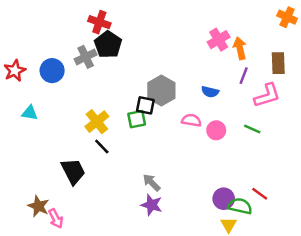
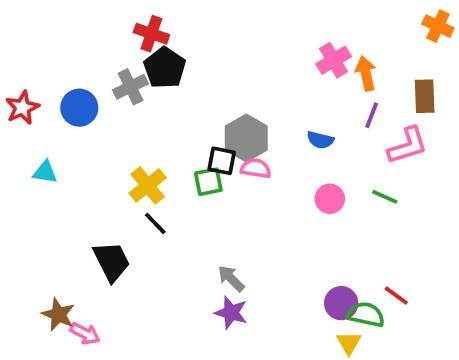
pink semicircle: (191, 120) -> (256, 168), moved
pink arrow: (56, 219) -> (85, 334), turned -36

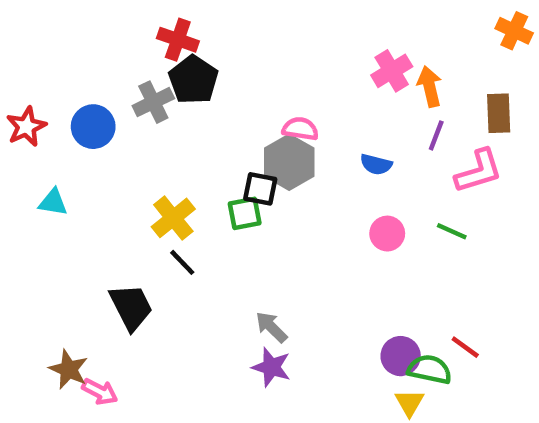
pink semicircle: (256, 168) -> (300, 129), moved

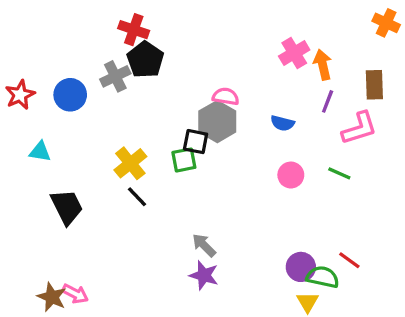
black trapezoid: (131, 307) -> (67, 207), moved
brown star: (69, 369) -> (52, 297), moved

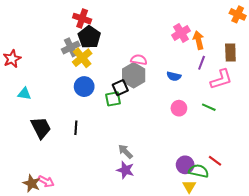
blue circle: (70, 95) -> (84, 87), moved
black square: (196, 142) -> (120, 88), turned -35
yellow cross: (130, 163) -> (82, 58), moved
black line: (137, 197) -> (76, 128), moved, turned 48

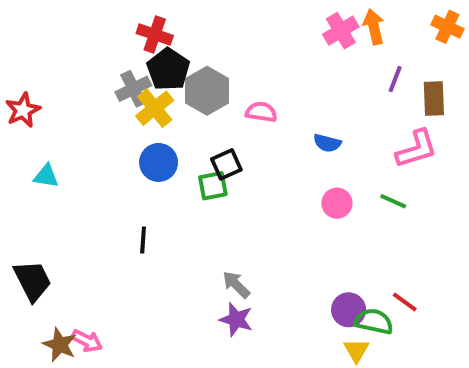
pink cross: (181, 33) -> (341, 31), moved
orange arrow: (199, 40) -> (374, 27), moved
purple line: (202, 63) -> (395, 79), moved
gray hexagon: (134, 75) -> (207, 91), moved
black trapezoid: (41, 128) -> (33, 281), moved

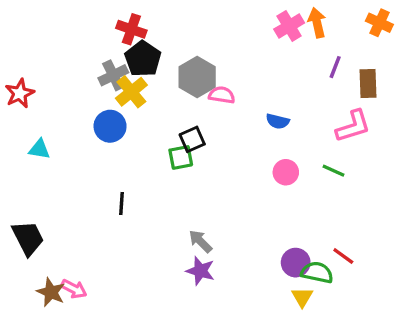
gray hexagon: (207, 91) -> (197, 77), moved
blue circle: (159, 162) -> (110, 126), moved

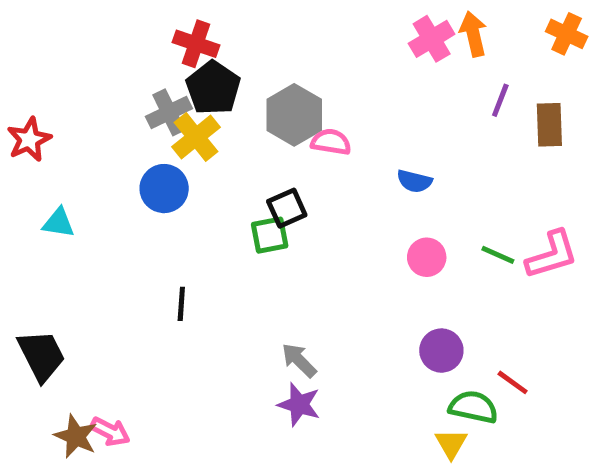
pink L-shape: (353, 126) -> (552, 255), moved
purple circle: (296, 263) -> (441, 351), moved

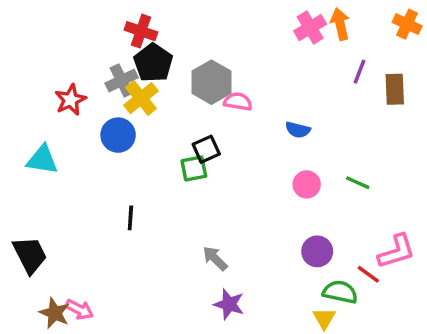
red star: (29, 139) -> (70, 100), moved
cyan triangle: (59, 223) -> (42, 160), size x1.4
pink L-shape: (552, 255) -> (396, 251), moved
purple star: (299, 404) -> (229, 304), moved

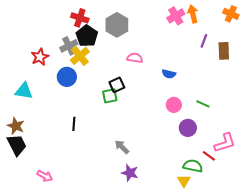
gray hexagon: (211, 82) -> (117, 25), moved
purple circle: (317, 251) -> (188, 128), moved
brown star: (55, 313) -> (16, 126), moved

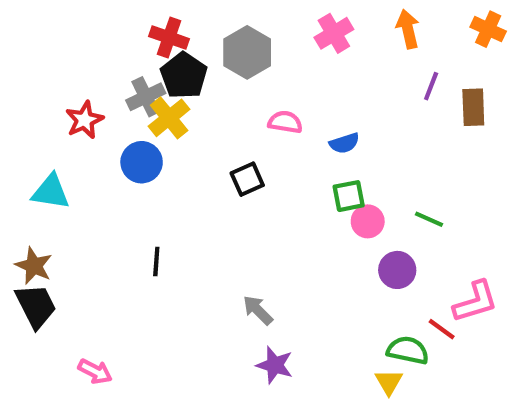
pink cross: (176, 16) -> (334, 33), moved
blue semicircle: (169, 74) -> (344, 143), moved, turned -32
green square: (110, 96) -> (349, 196), moved

